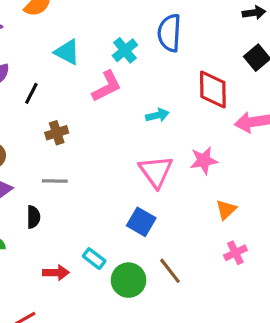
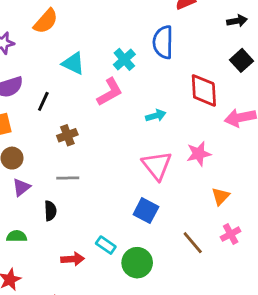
brown line: (170, 271) -> (193, 243), moved

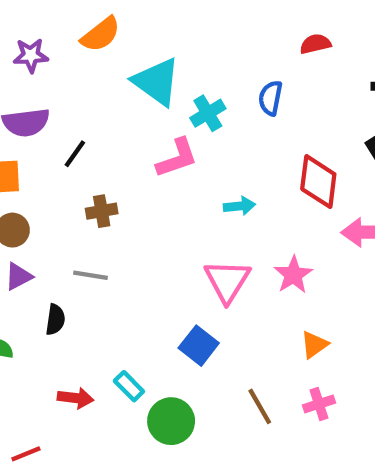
blue semicircle: (163, 42) -> (270, 98), size x0.7
cyan triangle: (73, 63) -> (157, 82), moved, size x1.4
pink star: (199, 154) -> (293, 275), turned -30

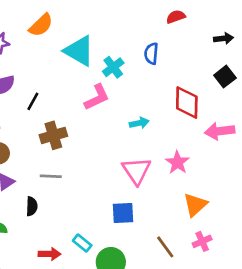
brown cross: (102, 211) -> (53, 135), size x1.4
orange triangle: (314, 345) -> (195, 205), size x1.4
blue square: (199, 346) -> (123, 213), turned -35

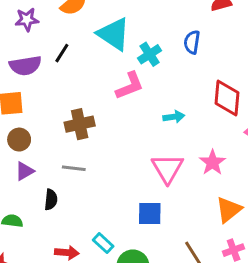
black line: (33, 101) -> (62, 53), moved

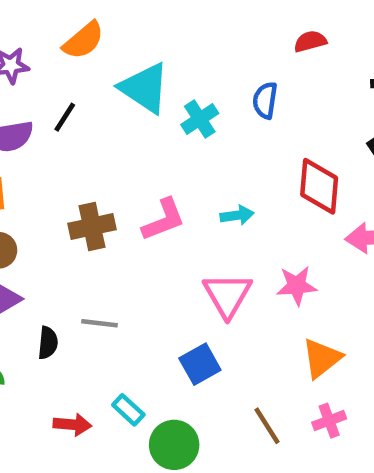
pink L-shape: (130, 86) -> (163, 220), moved
pink star: (212, 162) -> (297, 286), turned 30
gray line: (74, 168) -> (100, 323), moved
blue square: (150, 213) -> (200, 364), turned -30

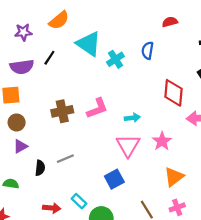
cyan arrow: (237, 215) -> (132, 118), moved
pink star: (297, 286) -> (162, 141), turned -30
gray line: (100, 323) -> (65, 159), turned -30

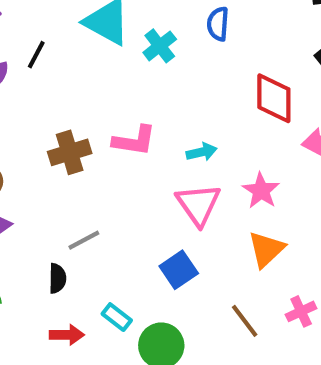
pink L-shape: (97, 108) -> (134, 141), turned 35
black semicircle: (40, 168) -> (57, 278), moved
orange triangle: (174, 177) -> (266, 249), moved

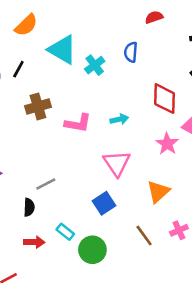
brown cross: (70, 152) -> (38, 107), moved
cyan arrow: (202, 152) -> (119, 119), moved
pink star: (261, 191) -> (167, 144), moved

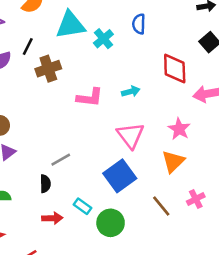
cyan triangle: (62, 50) -> (70, 25), turned -36
brown cross: (38, 107) -> (48, 69), moved
pink star: (167, 144) -> (179, 129), moved
blue square: (104, 203) -> (120, 176), size x1.4

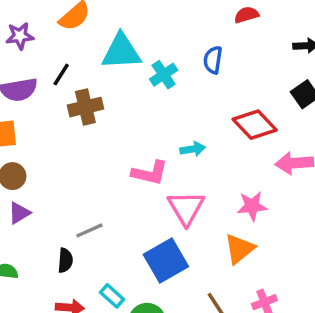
red diamond: (175, 68) -> (255, 125), turned -48
pink L-shape: (90, 97) -> (150, 173), moved
pink star: (179, 129) -> (252, 206), turned 30

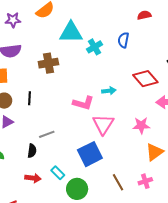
black line: (61, 75) -> (30, 98), moved, turned -32
orange triangle: (239, 249) -> (154, 152), moved

